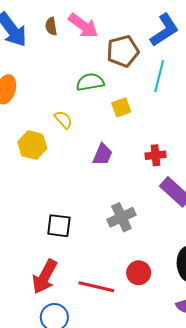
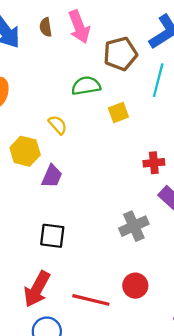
pink arrow: (83, 26) -> (79, 27), turned 32
purple trapezoid: (103, 155) -> (52, 176), moved
gray cross: (121, 217) -> (134, 226), moved

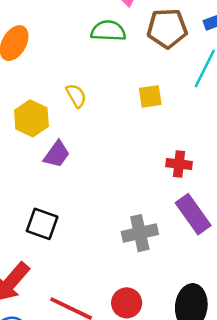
green semicircle: (86, 86) -> (108, 31), moved

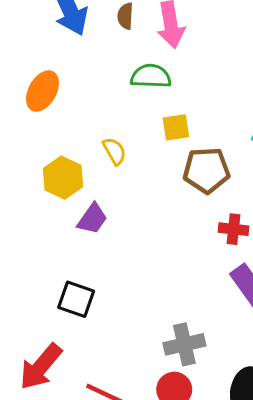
brown pentagon: (167, 28) -> (206, 170), moved
yellow square: (150, 96) -> (176, 127), moved
gray cross: (140, 233) -> (184, 344), moved

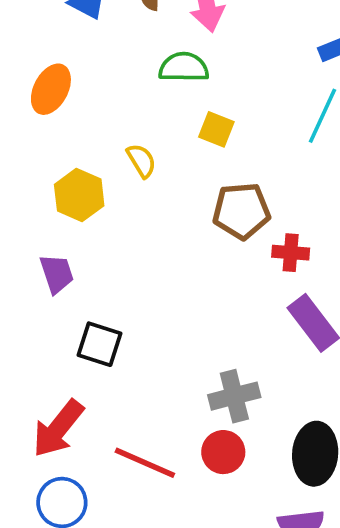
yellow square: (176, 127) -> (216, 129), turned 32
brown pentagon: (206, 170) -> (241, 211), moved
purple trapezoid: (92, 219) -> (57, 274), moved, turned -52

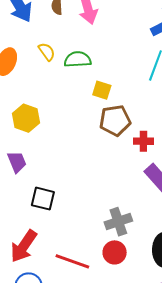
green semicircle: (184, 67) -> (78, 59), moved
yellow square: (216, 129) -> (102, 90), moved
yellow semicircle: (141, 161) -> (47, 52), moved

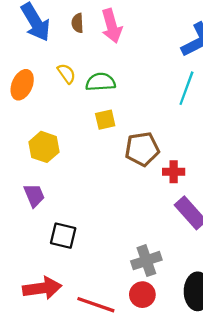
yellow square: (102, 90) -> (105, 120), moved, turned -30
red arrow: (24, 246) -> (42, 288), turned -132

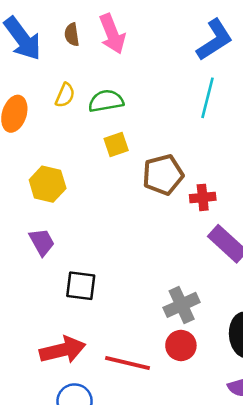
yellow semicircle: (66, 74) -> (65, 95), turned 65

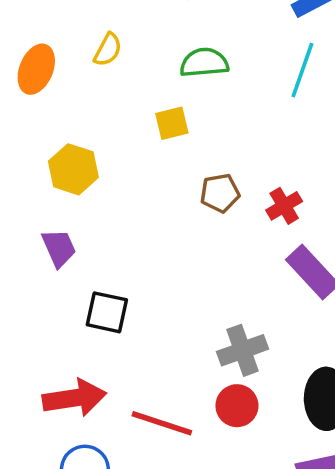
green semicircle: (106, 101) -> (204, 63), moved
brown pentagon: (163, 175) -> (220, 193), moved, size x0.7
red cross: (203, 197) -> (284, 206), turned -30

